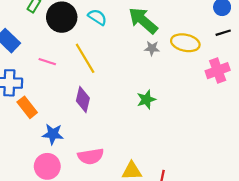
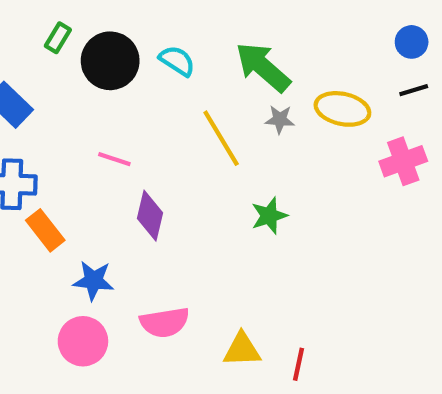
yellow line: (85, 58) -> (221, 138), moved
pink line: (47, 62) -> (114, 159), moved

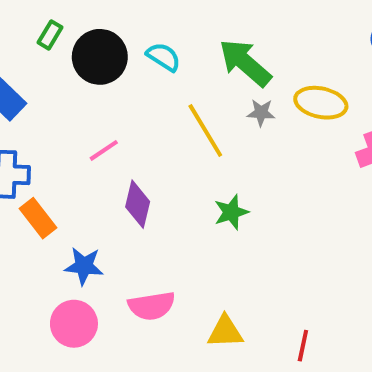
pink line: (114, 159) -> (104, 150), turned -52
green star: (269, 216) -> (231, 212), moved
red line: (299, 364) -> (303, 346), moved

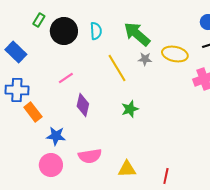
cyan semicircle: (164, 57) -> (96, 31), turned 54

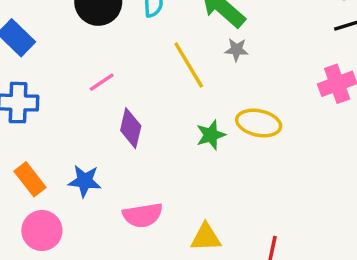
yellow ellipse: (175, 54) -> (259, 123), moved
orange rectangle: (33, 112) -> (30, 179), moved
pink circle: (51, 165) -> (42, 231), moved

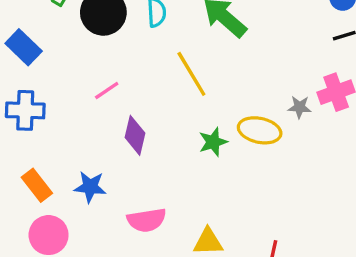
gray star: (236, 50) -> (299, 107), moved

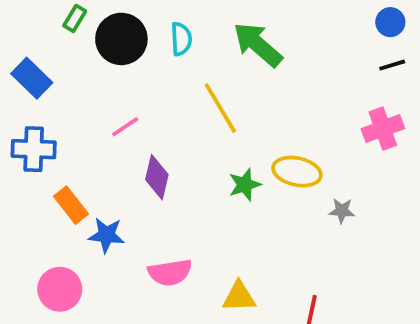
gray star: (299, 107) -> (342, 211), moved
orange rectangle: (37, 185) -> (71, 205), moved

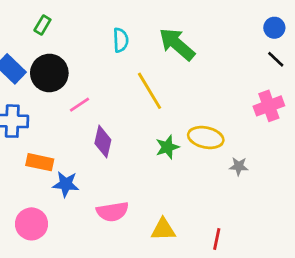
black circle: (121, 39) -> (49, 73), moved
black line: (392, 65) -> (276, 59), turned 60
orange rectangle: (71, 205) -> (40, 162), turned -40

